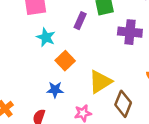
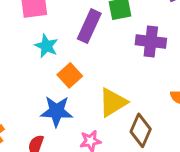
purple rectangle: (80, 21) -> (89, 26), size x1.5
blue star: (55, 90) -> (57, 111), size x1.5

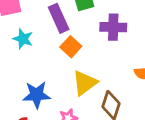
purple rectangle: (89, 26) -> (59, 18), turned -44
orange square: (70, 75) -> (71, 47), moved

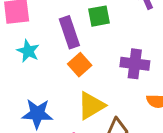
purple cross: (113, 27) -> (135, 64), moved

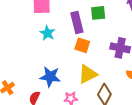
orange square: (80, 65) -> (82, 45), turned -35

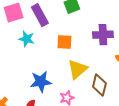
purple rectangle: (77, 22) -> (40, 15), moved

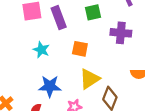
purple cross: (103, 35) -> (121, 33), moved
cyan star: (27, 39) -> (41, 50), moved

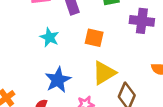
blue star: (50, 86) -> (58, 80), turned -30

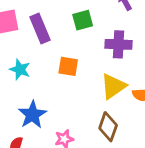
yellow triangle: (104, 73) -> (113, 86), moved

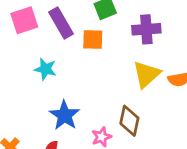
orange square: (68, 66) -> (93, 40), moved
brown diamond: (108, 127) -> (129, 121), moved

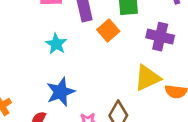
orange square: (93, 40) -> (108, 31), turned 30

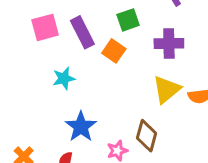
cyan star: (56, 44) -> (64, 78), turned -30

